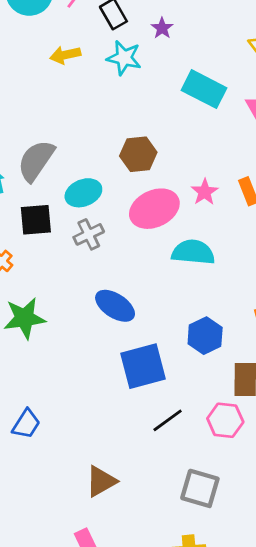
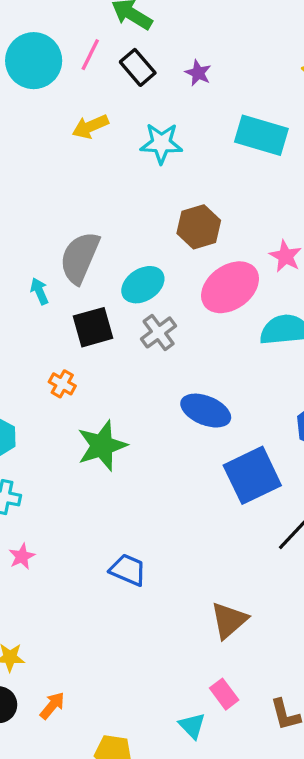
cyan star: (124, 58) -> (161, 143), moved
blue trapezoid: (26, 424) -> (128, 570), turned -88

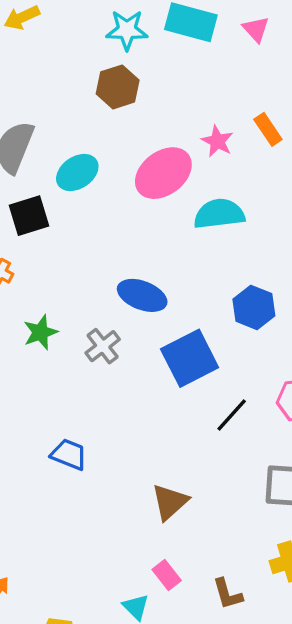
cyan star: (161, 143) -> (127, 30), moved
brown hexagon: (199, 227) -> (118, 87), moved
gray cross: (159, 332) -> (103, 346), moved
green star: (102, 446) -> (40, 332), size x0.7

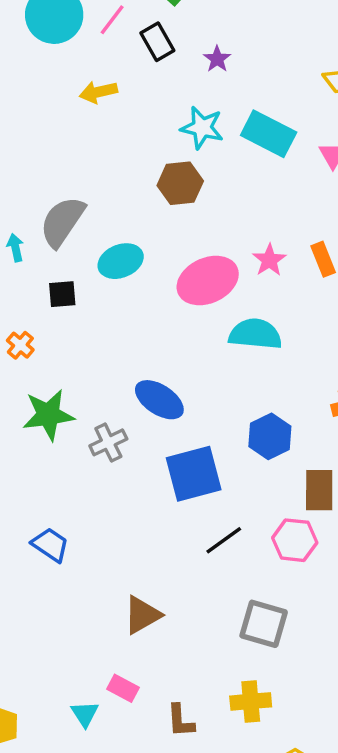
black square: (29, 216) -> (62, 294), size x0.7
green star: (40, 332) -> (48, 415), size x1.4
pink rectangle: (167, 575) -> (123, 688), turned -36

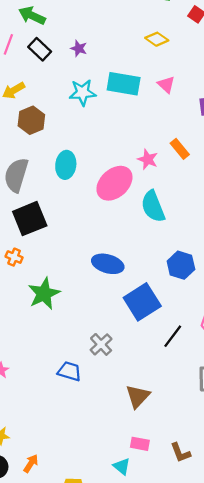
brown hexagon: (180, 183) -> (31, 120), moved
cyan ellipse: (121, 261) -> (66, 165), moved, turned -44
black square: (62, 294) -> (30, 219), size x1.8
cyan semicircle: (255, 334) -> (153, 206), turned -100
gray cross: (108, 442) -> (101, 344), moved

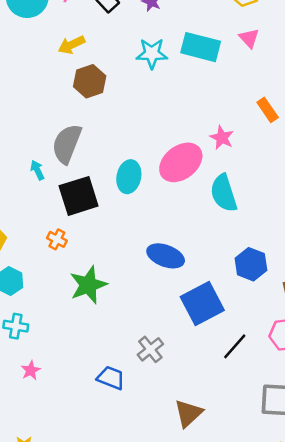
pink triangle: (166, 85) -> (249, 38), moved
orange rectangle: (180, 149) -> (268, 110), moved
cyan ellipse: (66, 165) -> (129, 177), moved

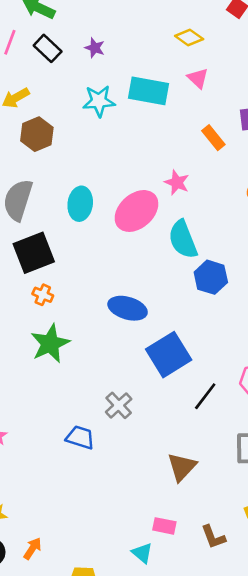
orange rectangle: (268, 110) -> (213, 138), moved
cyan ellipse: (129, 177) -> (80, 204), moved
orange cross: (57, 239) -> (43, 295), moved
blue hexagon: (251, 264) -> (211, 277), moved
brown triangle: (188, 413) -> (182, 467), moved

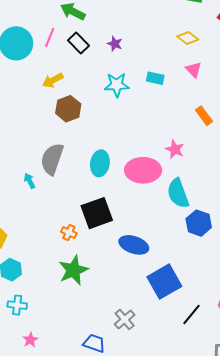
cyan rectangle: (149, 91) -> (155, 78), size x0.6
pink ellipse: (136, 211) -> (143, 170), turned 40
black square: (34, 253) -> (97, 213), moved

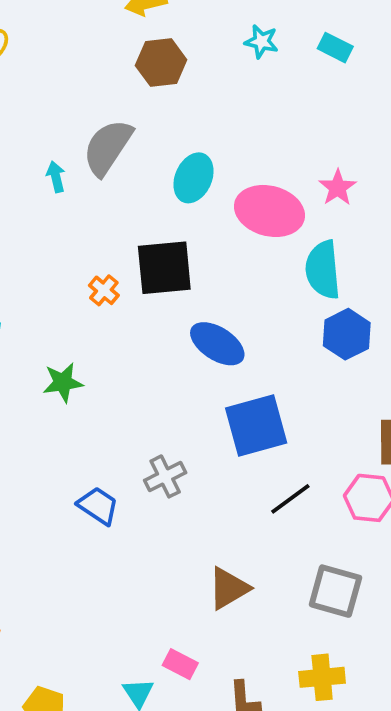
cyan star: (117, 85) -> (261, 42), size x0.7
green star: (73, 270) -> (63, 382), moved, size x0.7

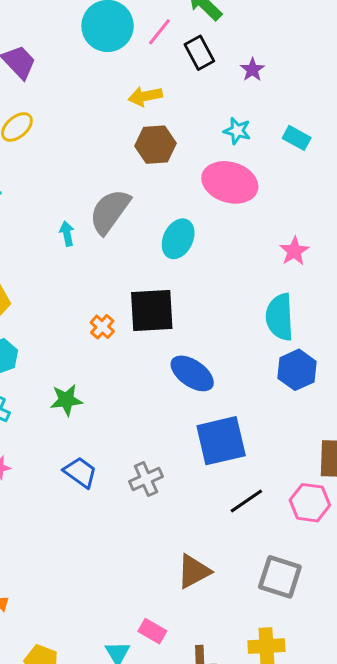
pink ellipse: (269, 211) -> (230, 182), moved
blue trapezoid: (98, 506) -> (80, 472), moved

